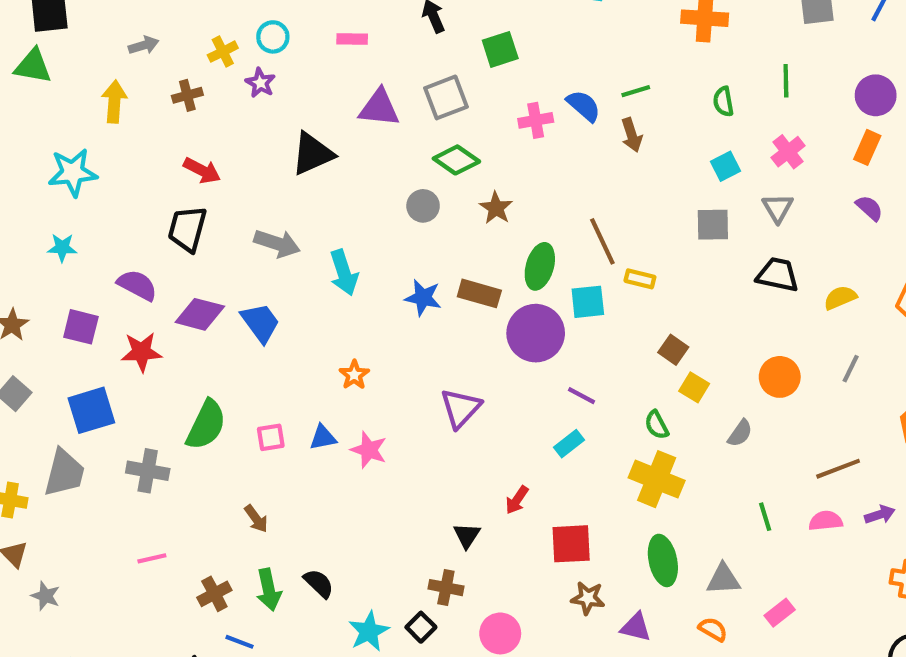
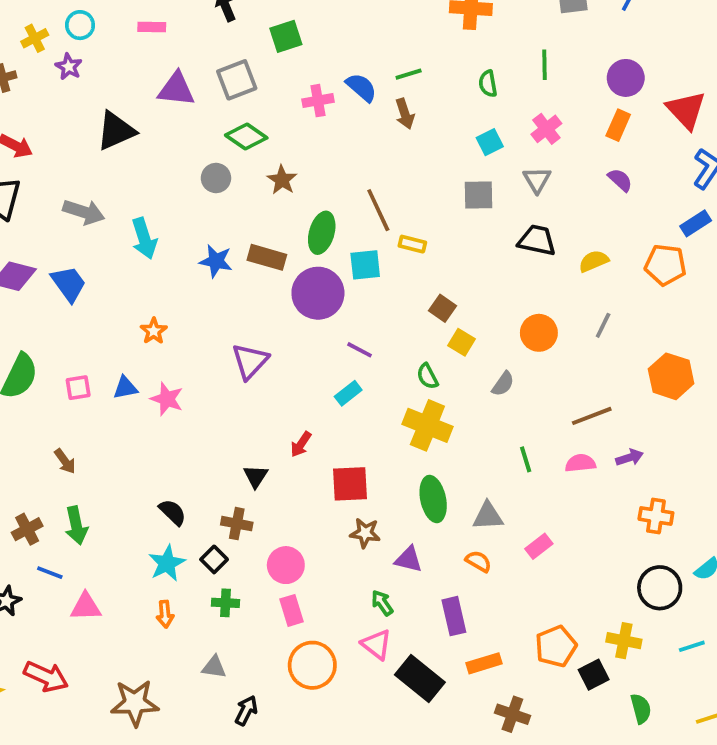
black semicircle: (319, 583) -> (173, 512), moved

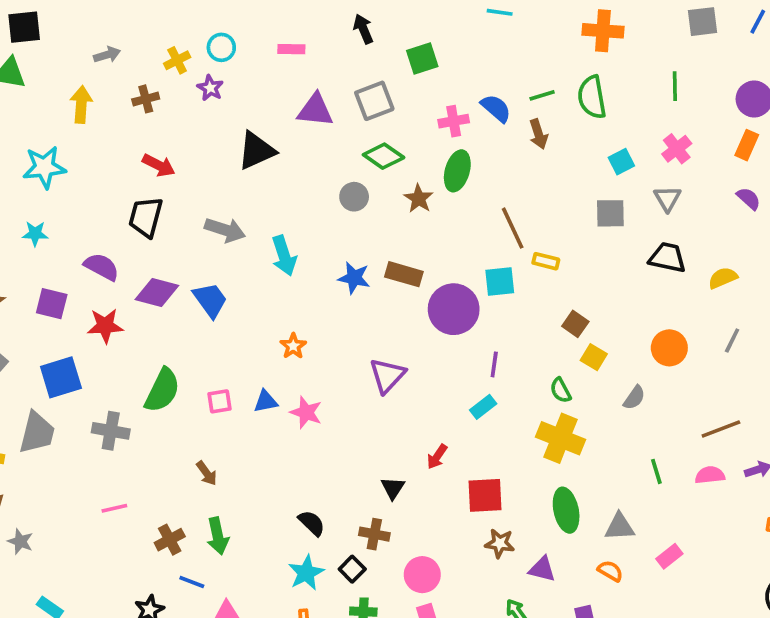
green semicircle: (488, 84) -> (592, 97), moved, size x1.6
green ellipse: (322, 233) -> (457, 171), moved
purple line: (359, 350) -> (494, 364), turned 70

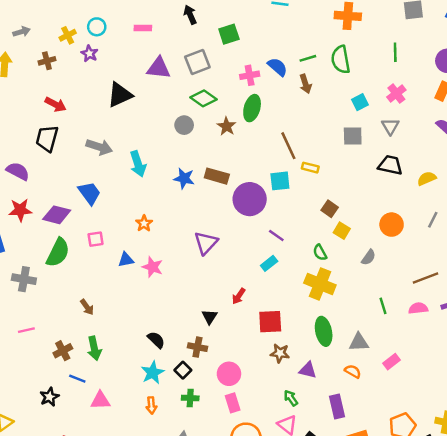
purple diamond: (157, 293) -> (57, 215), moved
purple line: (494, 364) -> (276, 235), turned -63
pink square: (219, 401) -> (96, 239), moved

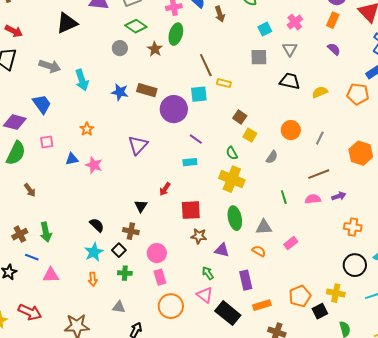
gray line: (433, 220) -> (320, 138), moved
cyan rectangle: (269, 263) -> (190, 162), turned 32
brown arrow: (87, 307) -> (30, 190), moved

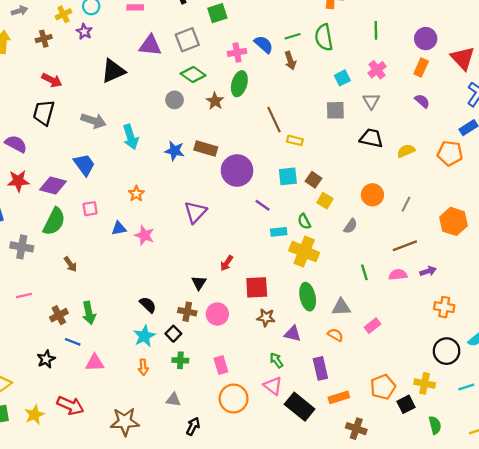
cyan square: (199, 94) -> (288, 176), moved
cyan rectangle: (190, 162) -> (279, 232), moved
pink circle: (157, 253) -> (217, 314), moved

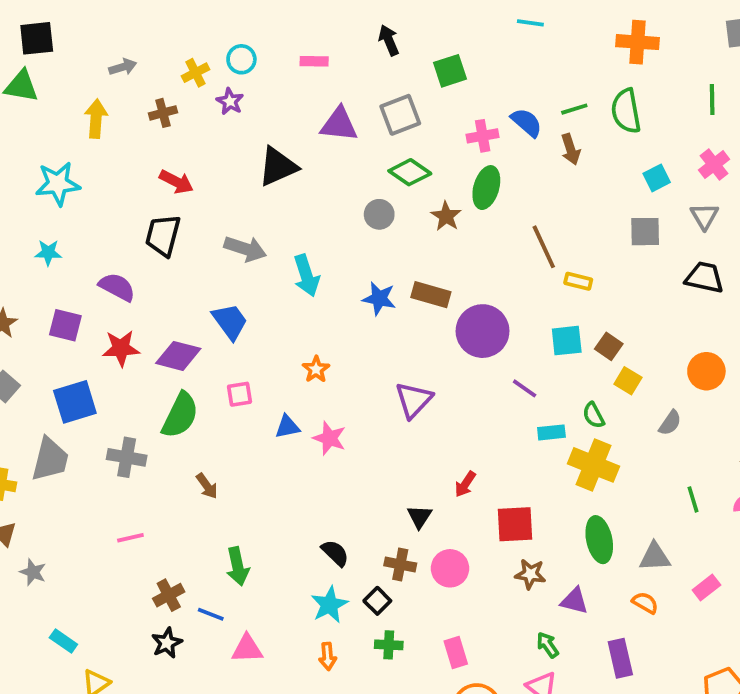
brown cross: (59, 315) -> (169, 595), moved

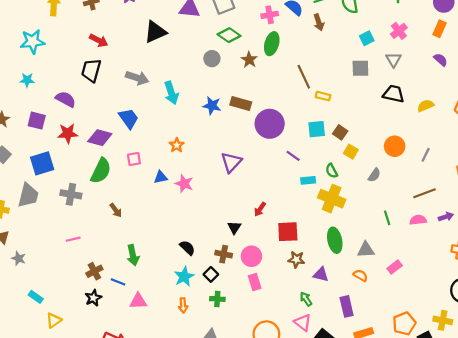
pink rectangle: (456, 653) -> (255, 282), moved

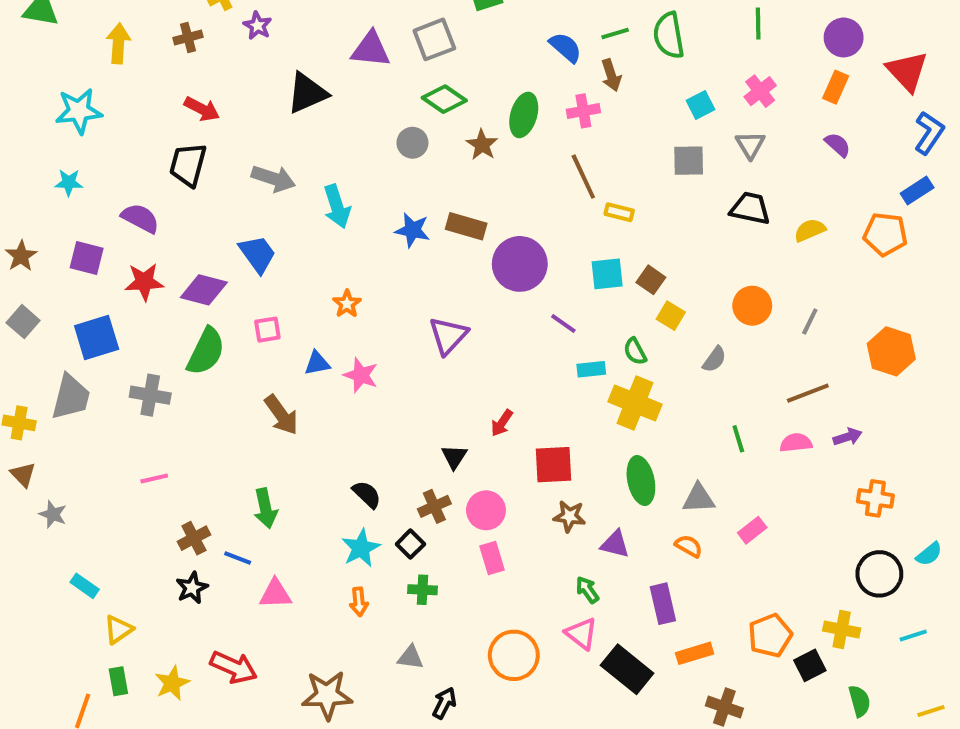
pink cross: (270, 15) -> (583, 111), moved
brown arrow: (116, 210) -> (281, 415), moved, size x1.5
brown cross: (224, 254) -> (434, 506), turned -35

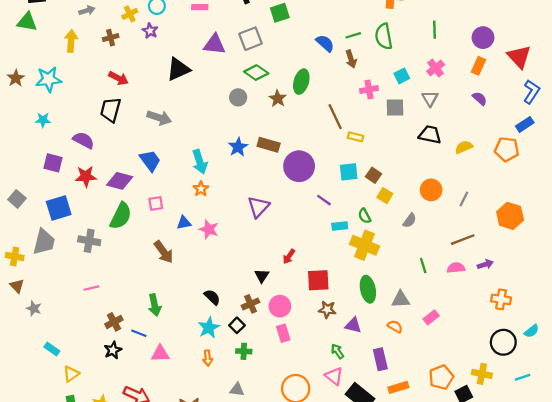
pink cross: (583, 111) -> (369, 89), moved
cyan arrow: (337, 206) -> (200, 162), moved
blue star: (412, 230) -> (238, 147), turned 30
brown star: (21, 256) -> (16, 78), moved

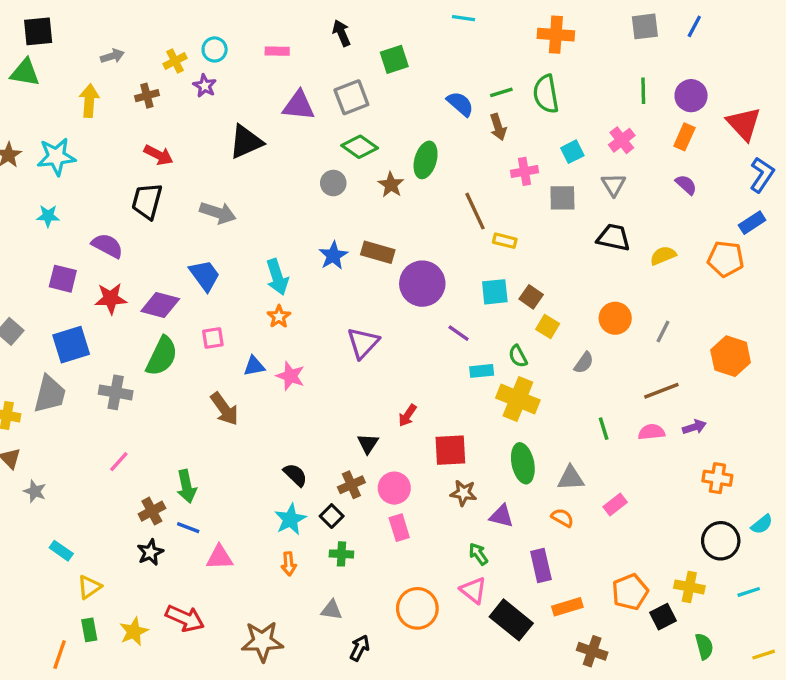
green line: (434, 30) -> (643, 91), moved
pink line: (91, 288) -> (119, 462), turned -35
green arrow: (155, 305) -> (187, 486), moved

